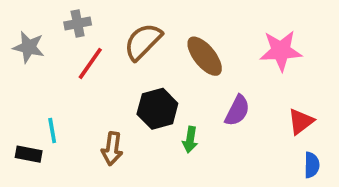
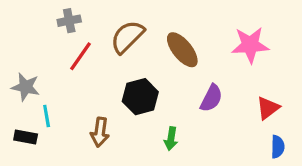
gray star: (29, 47) -> (26, 87), moved
green arrow: (190, 140) -> (171, 139), moved

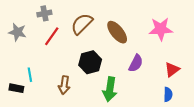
gray star: (26, 87) -> (17, 32), moved
green arrow: (171, 139) -> (110, 89), size x1.6
blue semicircle: (278, 147) -> (168, 94), moved

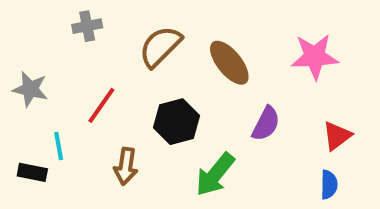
gray star: (17, 32) -> (30, 89), moved
red line: (52, 36) -> (101, 105), moved
green arrow: (110, 89) -> (215, 174), turned 30

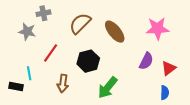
gray star: (30, 89) -> (27, 32), moved
purple semicircle: (266, 124) -> (146, 61), moved

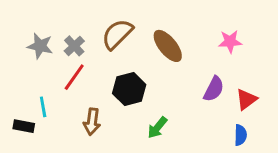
gray cross: (43, 13) -> (74, 46), moved, turned -32
pink star: (157, 28) -> (230, 41), size x0.7
green arrow: (108, 88) -> (157, 128), size x0.7

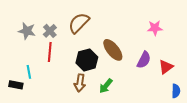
brown ellipse: (168, 46) -> (113, 50), moved
red line: (74, 77) -> (50, 52), turned -30
brown arrow: (92, 122) -> (80, 83), moved
blue semicircle: (240, 135) -> (176, 91), moved

